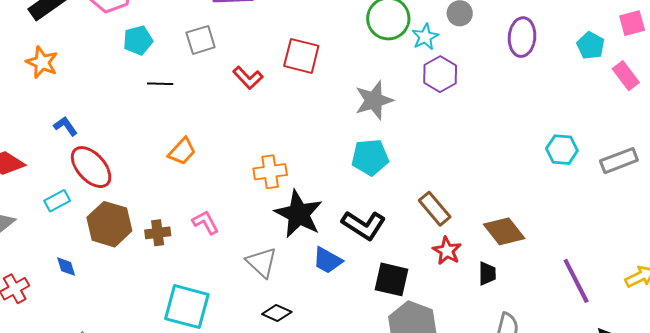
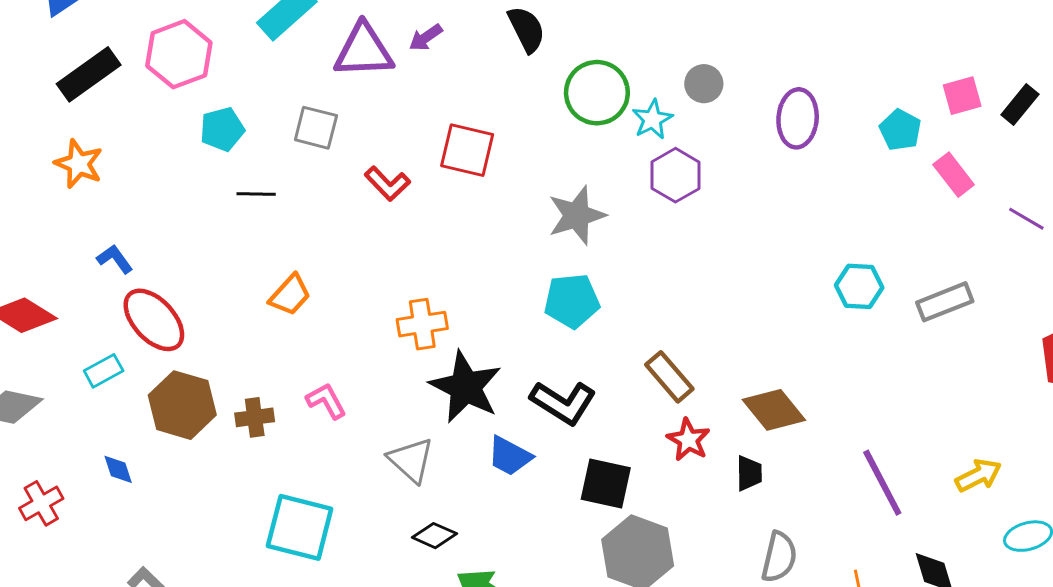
gray square: (201, 40) -> (316, 128), turned 32

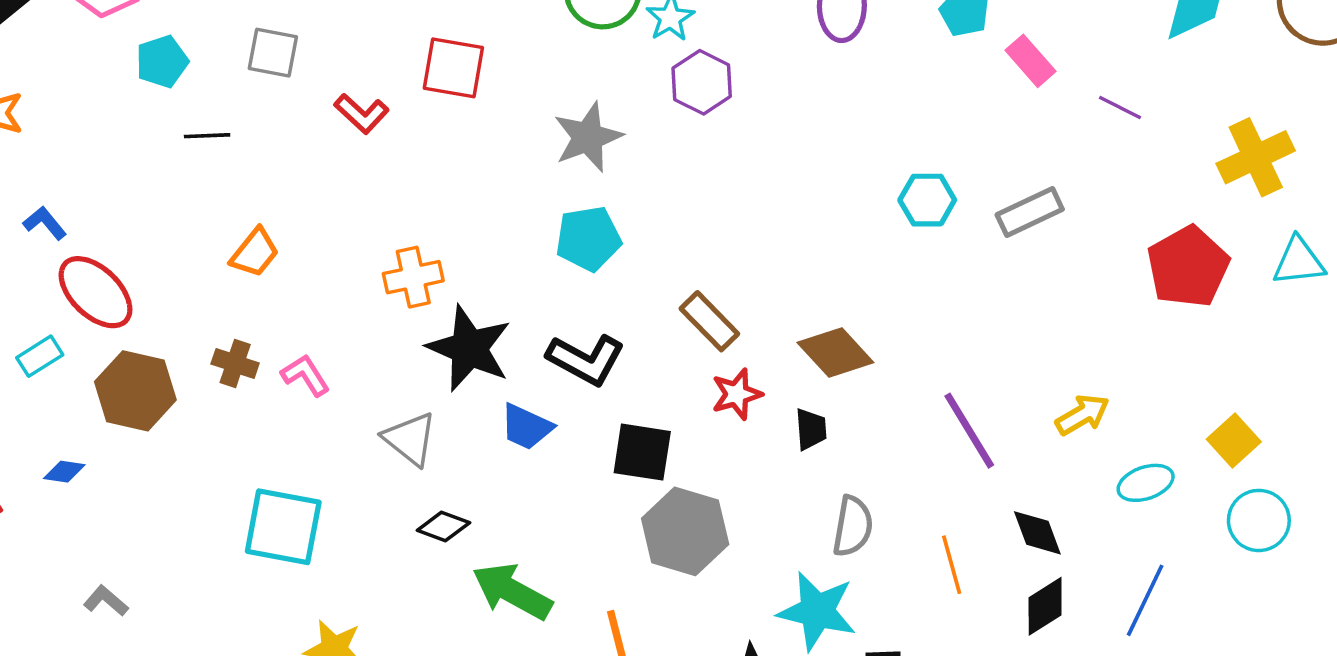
brown cross: (255, 417) -> (235, 363), moved, turned 30
red star: (688, 440) -> (737, 394), turned 30
blue diamond: (118, 469) -> (64, 472), turned -60

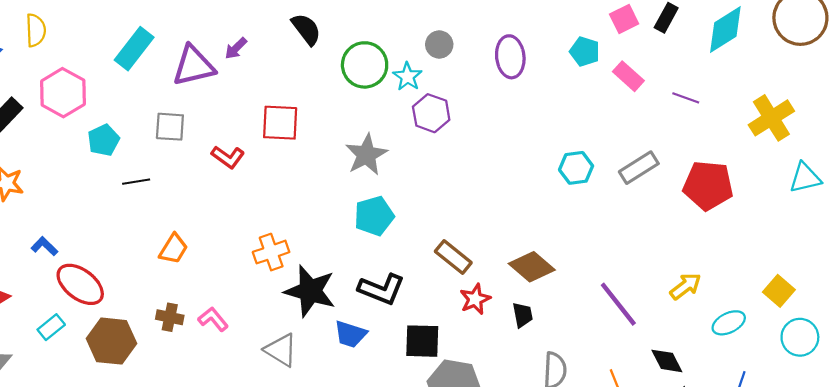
red pentagon: (1188, 267) -> (708, 185), moved, turned -30

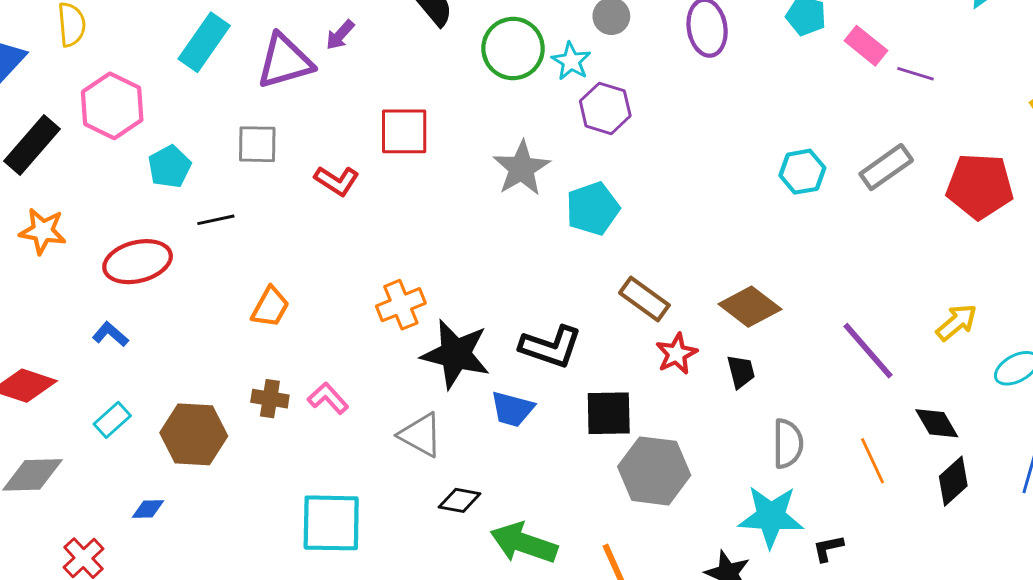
purple line: (686, 98) -> (915, 74), moved
cyan pentagon: (374, 216) -> (593, 209), moved
blue L-shape: (45, 246) -> (110, 334), moved
red ellipse: (80, 284) -> (138, 262), moved, turned -48

